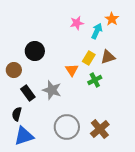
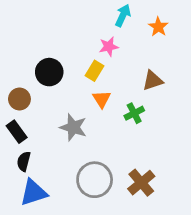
pink star: (77, 23) -> (109, 47), moved
cyan arrow: (97, 31) -> (123, 15), moved
yellow rectangle: (89, 58) -> (95, 71), moved
black rectangle: (28, 93) -> (17, 132), moved

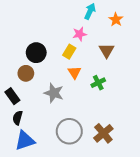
brown triangle: (153, 81) -> (107, 51), moved, turned -42
brown circle: (19, 99) -> (26, 73), moved

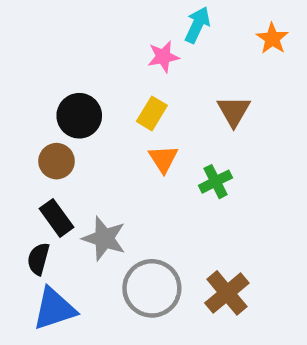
orange star: (116, 20) -> (272, 38), moved
pink star: (80, 34) -> (163, 57), moved
gray star: (54, 93) -> (104, 238), moved
black rectangle: (12, 96) -> (57, 218), moved

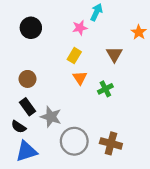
orange star: (272, 38) -> (139, 32), moved
black circle: (79, 116) -> (31, 28), moved
black semicircle: (38, 259) -> (19, 127), turned -72
brown cross: (227, 293) -> (111, 143), turned -35

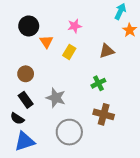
cyan arrow: (96, 12) -> (120, 11), moved
brown triangle: (114, 54) -> (107, 51), turned 42
orange triangle: (80, 78) -> (46, 42), moved
gray star: (51, 117) -> (56, 98), moved
brown cross: (111, 143) -> (104, 114), moved

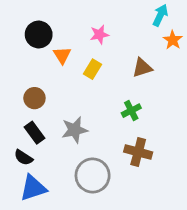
gray star: (56, 98) -> (75, 130), turned -30

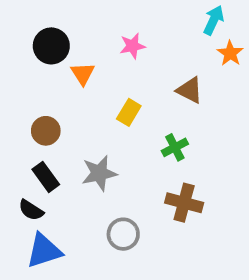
brown triangle: (142, 68) -> (190, 90), turned 45
yellow rectangle: (93, 69) -> (129, 112), moved
gray circle: (93, 175) -> (123, 234), size x0.7

